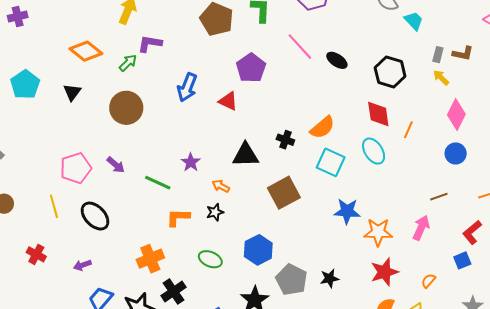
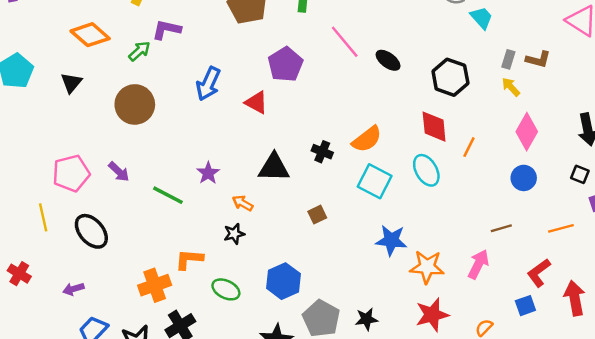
brown square: (284, 193) -> (317, 215), size x0.5
orange L-shape: (178, 217) -> (189, 259), moved

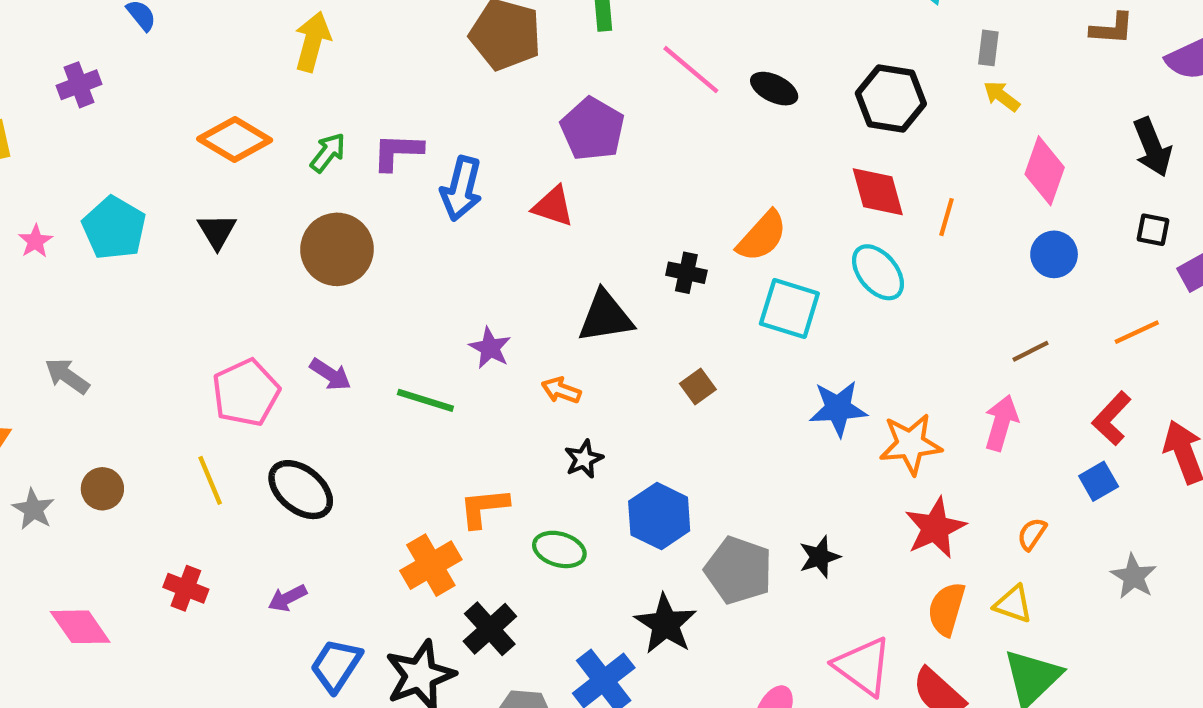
purple L-shape: (167, 30) -> (397, 152), moved
brown L-shape: (538, 59) -> (1112, 29), moved
black star: (234, 234) -> (584, 459), moved

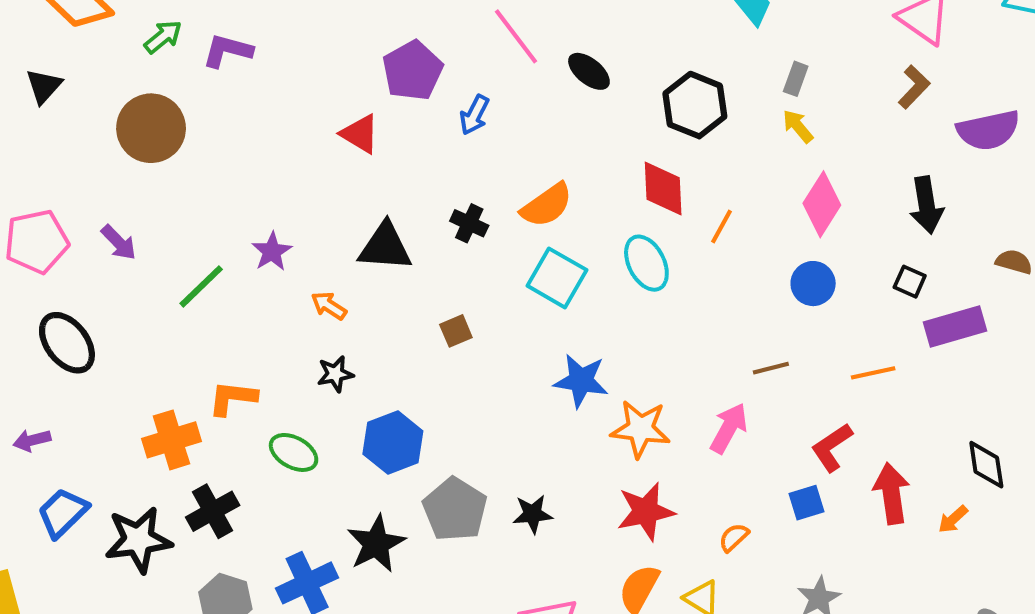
brown L-shape: (1112, 29) -> (914, 87), turned -63
blue arrow: (461, 189) -> (474, 115), moved, size x0.7
green line: (425, 400) -> (201, 286), turned -74

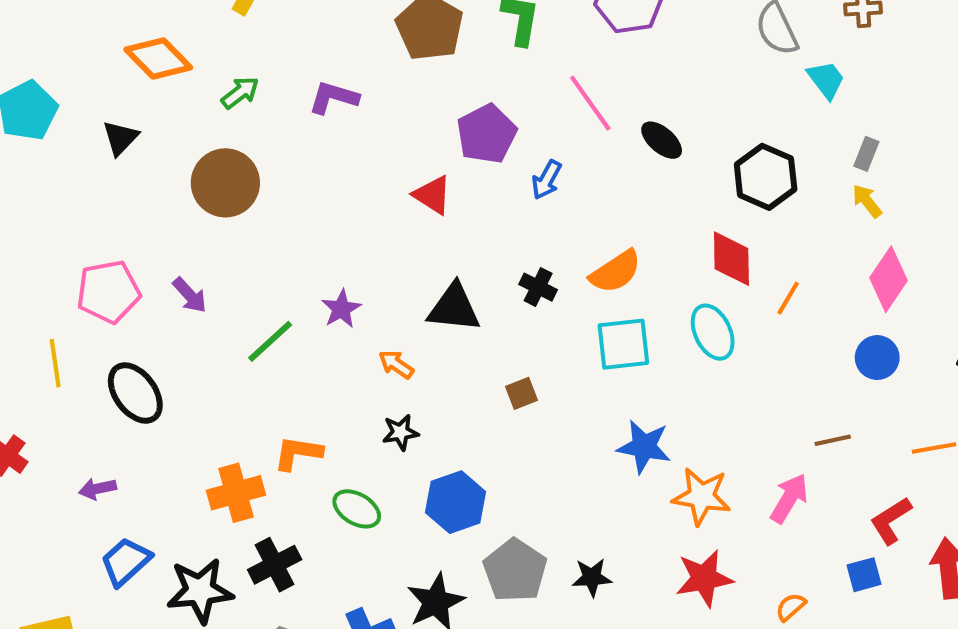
purple L-shape: (227, 51) -> (334, 97), moved
cyan square: (557, 278) -> (623, 344), turned -38

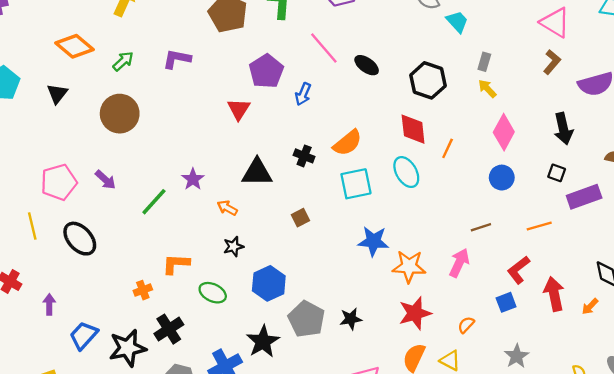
red triangle: (432, 195) -> (239, 109), turned 35
purple arrow: (98, 489) -> (49, 304), moved, turned 108
orange cross: (236, 493) -> (143, 290), size x0.6

